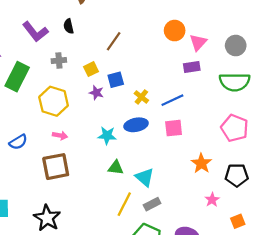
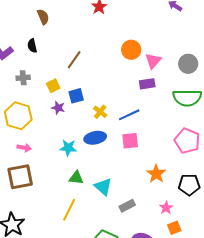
yellow line: (124, 204) -> (69, 210), moved
gray rectangle: (152, 204) -> (127, 206), moved
orange square: (238, 221) -> (174, 228), moved

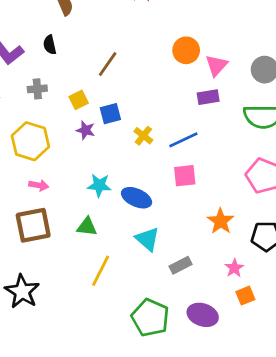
blue ellipse: (95, 138) -> (137, 198), moved, turned 35
green triangle: (76, 178) -> (87, 227), moved

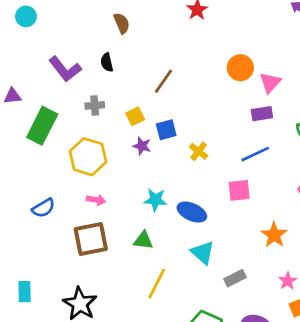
blue line: (183, 140) -> (255, 154), moved

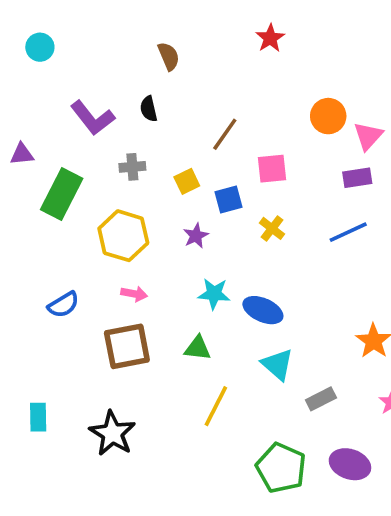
purple star: (142, 146) -> (196, 236), moved, turned 30
pink square: (239, 190) -> (272, 169), moved

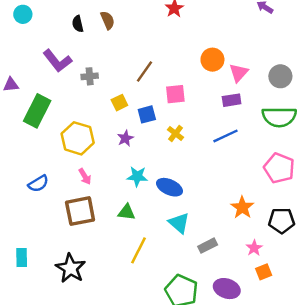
black semicircle: (149, 109) -> (78, 24), moved
gray cross: (132, 167) -> (90, 76), moved
pink arrow: (134, 294) -> (85, 176), turned 49

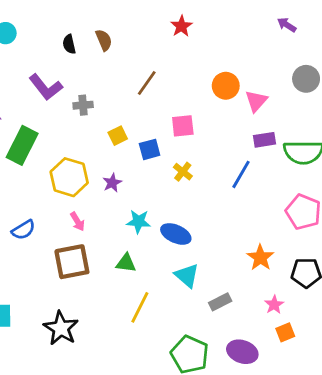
brown line: (144, 72) -> (147, 83), moved
gray circle: (280, 76) -> (306, 79), moved
purple rectangle: (232, 100) -> (265, 140), moved
blue line: (226, 136) -> (241, 174), turned -35
purple star: (125, 138) -> (112, 183), moved

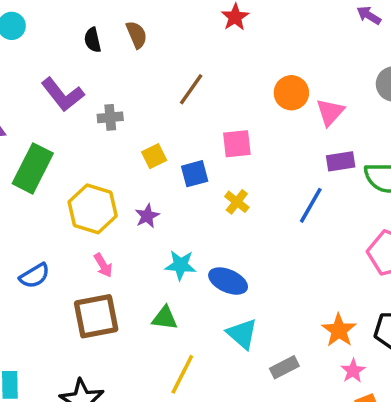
orange star: (260, 258) -> (339, 330), moved

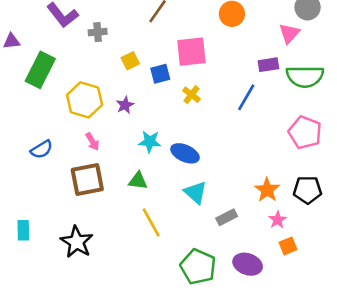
pink triangle: (330, 112) -> (289, 33), moved
pink square: (237, 144) -> (191, 52), size x1.4
yellow line: (182, 374) -> (151, 222), turned -56

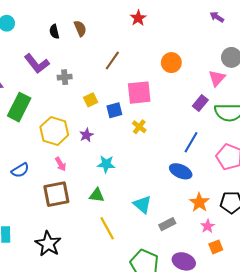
purple rectangle: (268, 65) -> (200, 103), turned -42
blue line: (246, 97) -> (191, 142), moved
blue ellipse: (185, 153) -> (181, 171), moved

